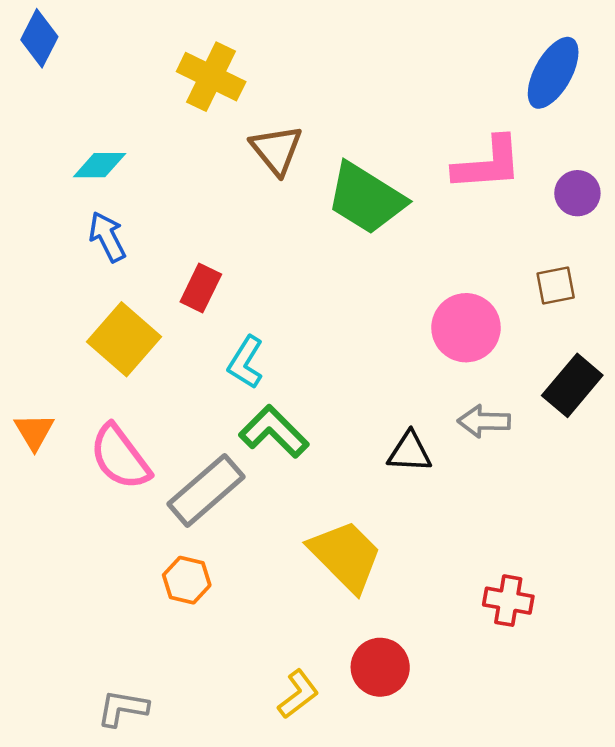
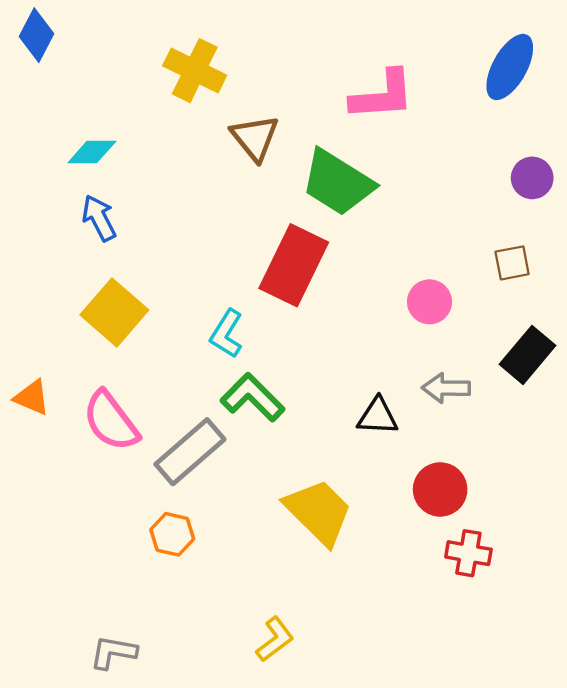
pink L-shape: (488, 164) -> (382, 95), moved
red rectangle: (201, 288) -> (294, 265), moved, size x1.8
pink circle: (466, 328) -> (430, 302), size x0.7
orange triangle: (34, 431) -> (32, 397), turned -36
red circle: (380, 667) -> (440, 489), moved

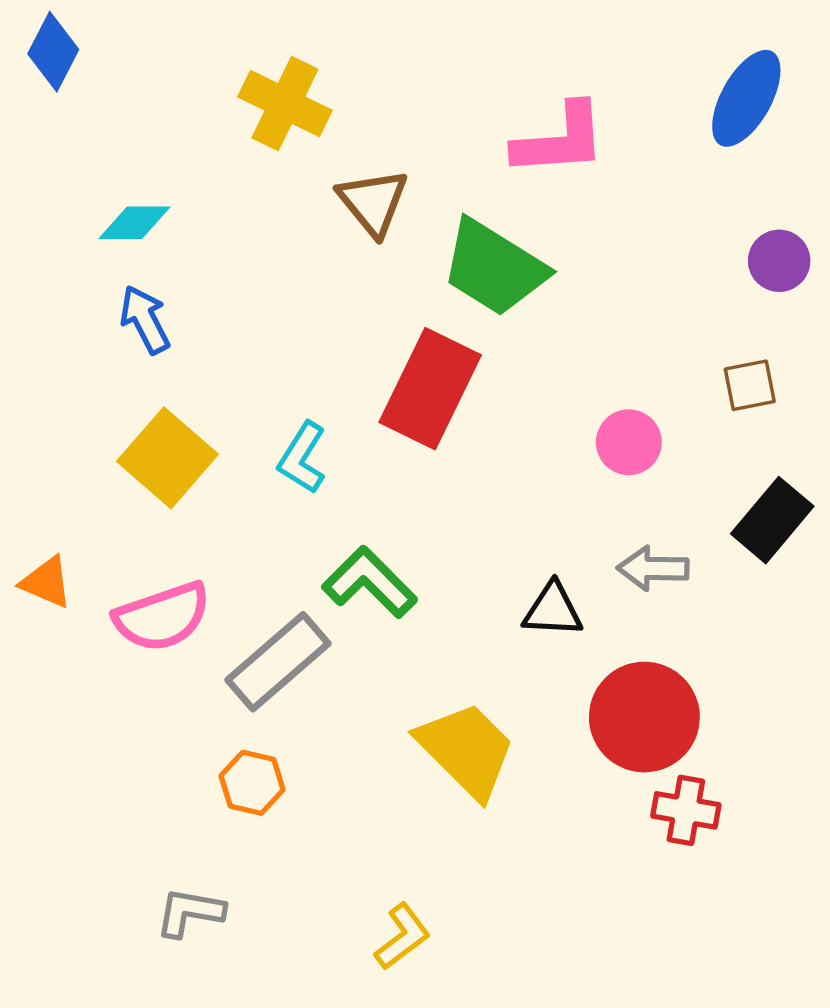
cyan L-shape: (227, 334) -> (302, 458), moved
pink semicircle: (111, 421) -> (162, 617), turned -72
red circle: (440, 489) -> (644, 717), size x1.4
gray L-shape: (113, 652) -> (190, 912), moved

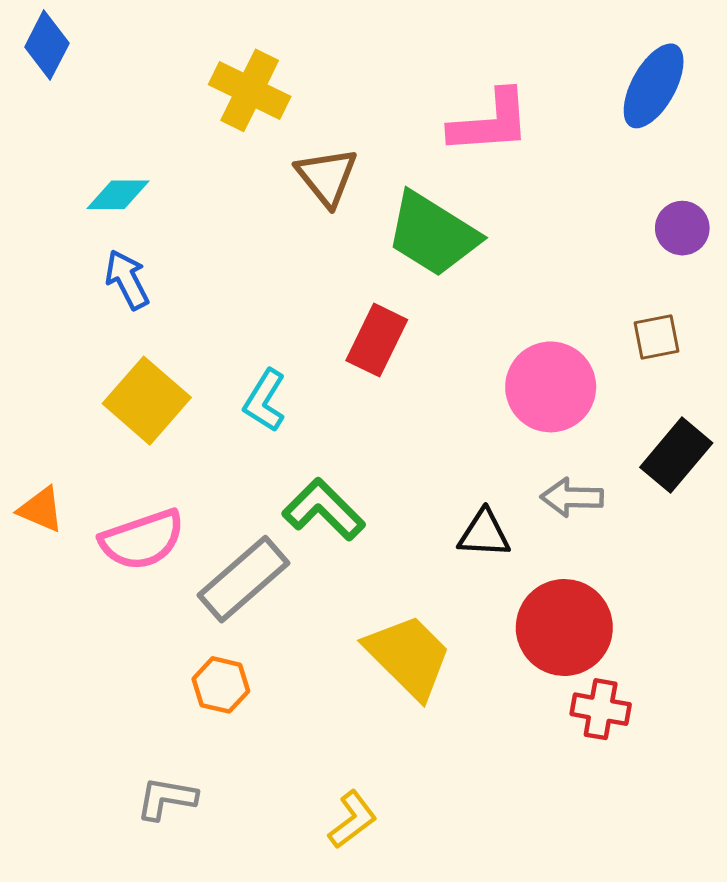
red rectangle: (430, 389) -> (377, 340), size x0.7
pink circle: (629, 442) -> (551, 387), size x1.6

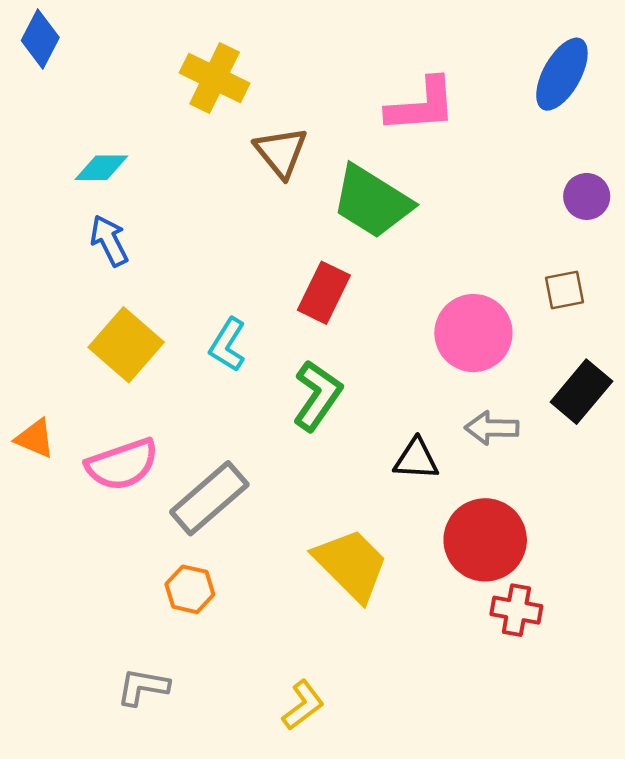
green L-shape: (324, 509) -> (317, 395), moved, turned 80

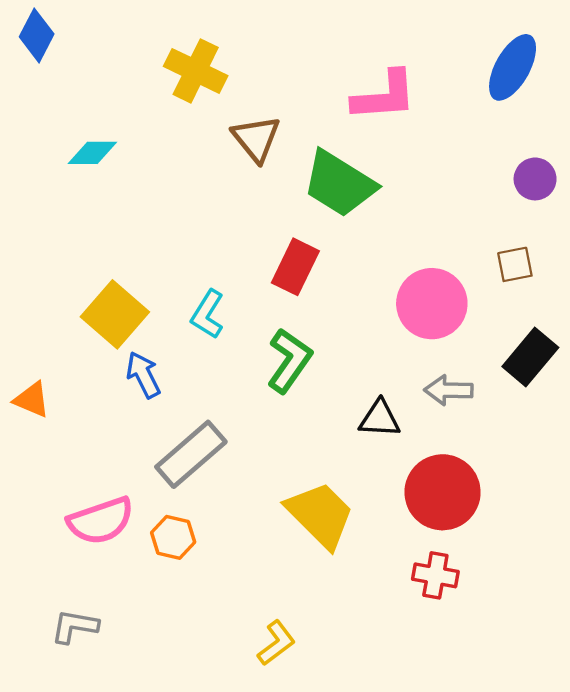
blue arrow: (109, 241) -> (143, 375), moved
pink semicircle: (122, 464) -> (101, 521), moved
red cross: (516, 610) -> (435, 575), moved
gray L-shape: (143, 687) -> (75, 626), moved

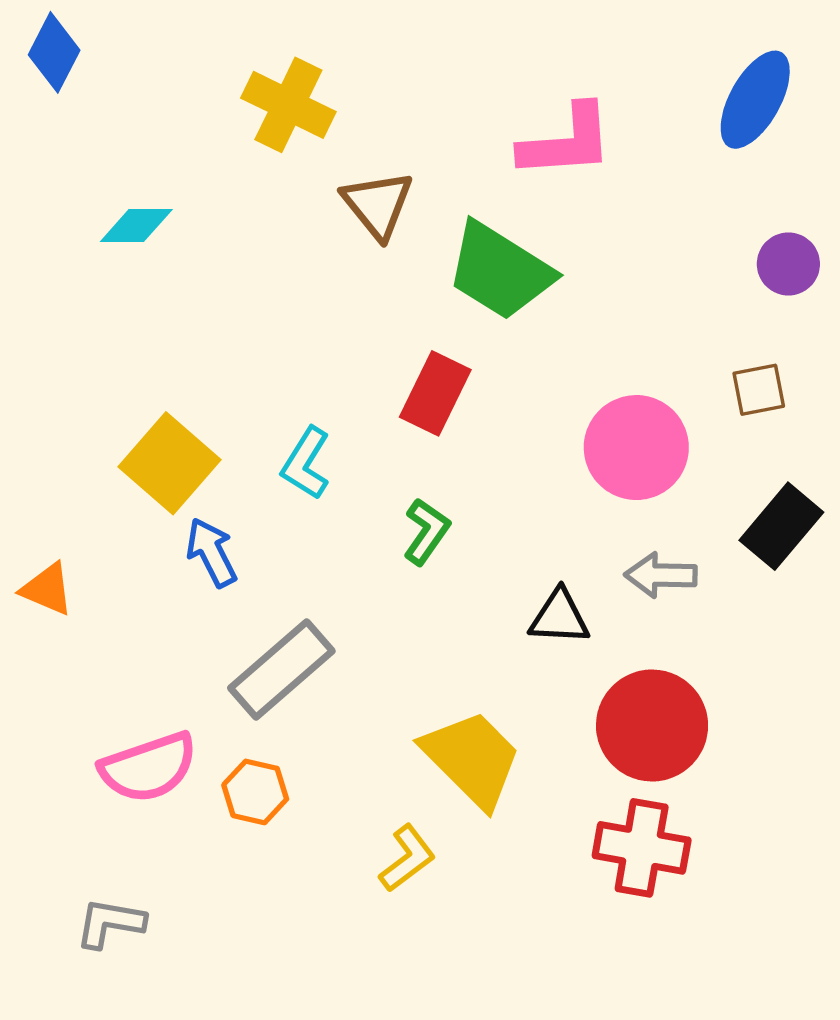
green L-shape: (289, 361) -> (427, 531), size x0.7
red cross: (435, 575) -> (642, 848), size x1.4
yellow L-shape: (276, 643) -> (407, 858), moved

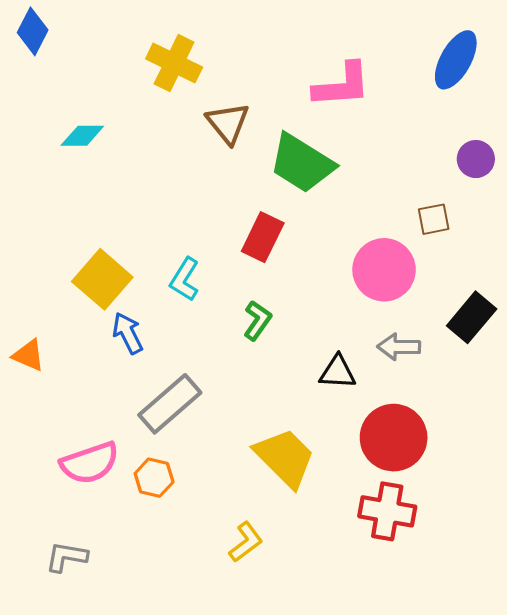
brown square: (759, 390) -> (434, 219), moved
yellow L-shape: (407, 858) -> (246, 542), moved

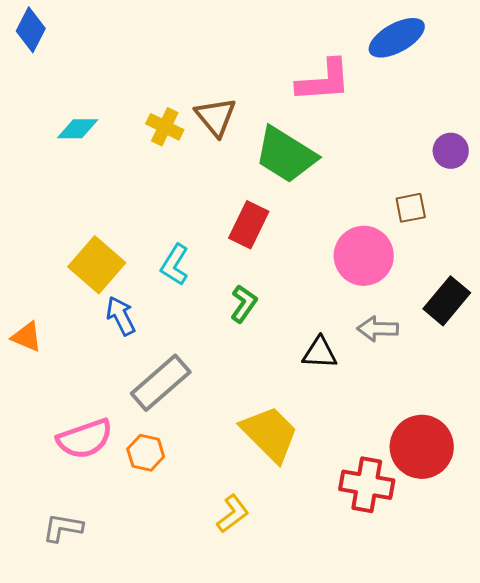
blue ellipse: (456, 60) -> (397, 38), moved, turned 32
yellow cross: (174, 63) -> (165, 127), moved, size x0.7
red circle: (394, 438) -> (422, 447), moved

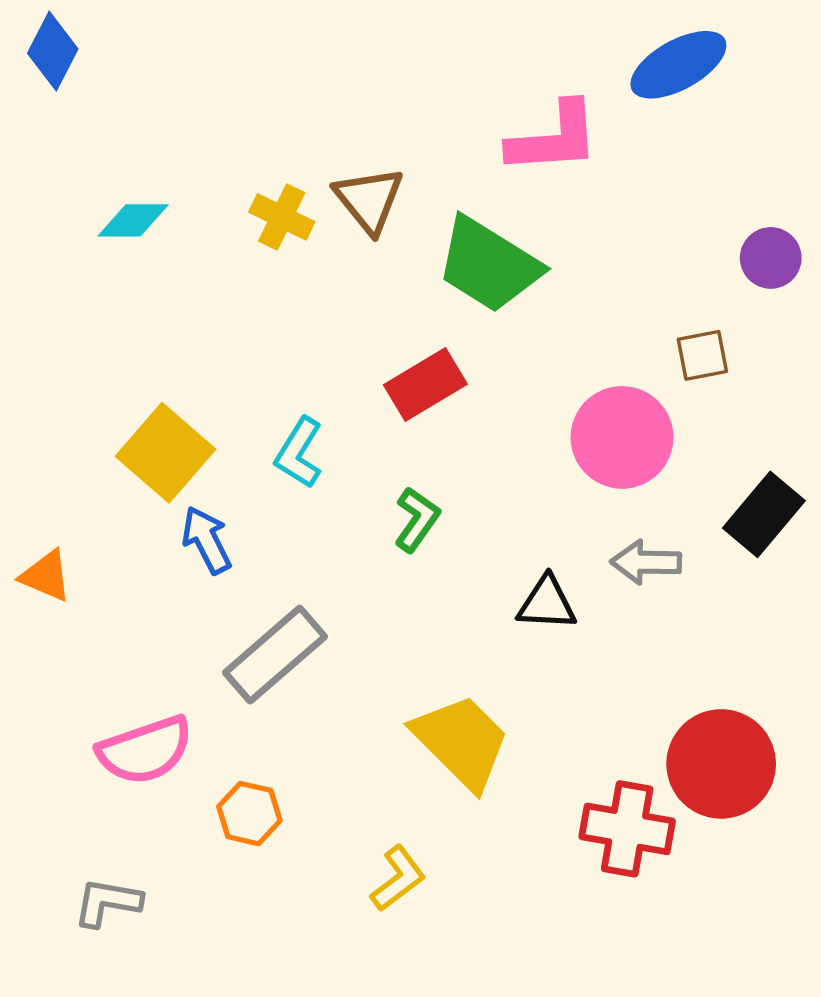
red rectangle: (249, 225) -> (425, 384), turned 33
orange hexagon: (146, 453) -> (249, 814), moved

